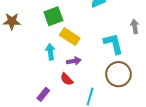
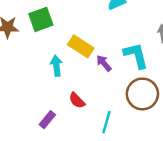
green square: (53, 16) -> (41, 19), moved
purple arrow: (74, 61) -> (104, 63), moved, turned -120

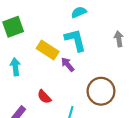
cyan L-shape: (136, 55) -> (75, 40), moved
cyan arrow: (56, 66) -> (15, 67), moved

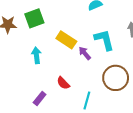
cyan L-shape: (75, 40) -> (104, 40), moved

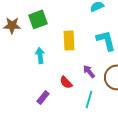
yellow rectangle: (66, 40) -> (69, 40), turned 54
purple arrow: (85, 53) -> (89, 71), moved

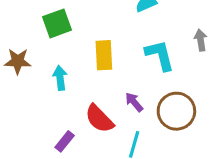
brown star: (12, 25) -> (18, 61), moved
red semicircle: (66, 82) -> (99, 119), size x1.5

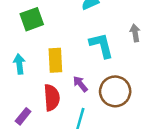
green square: (57, 23) -> (32, 19), moved
yellow rectangle: (104, 55) -> (55, 60), moved
red semicircle: (99, 119) -> (52, 98), turned -140

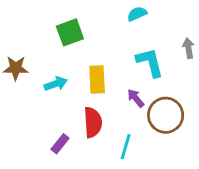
cyan arrow: (19, 64) -> (56, 84), turned 78
purple arrow: (80, 84) -> (136, 98), moved

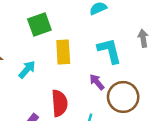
yellow rectangle: (97, 80) -> (63, 52), moved
cyan arrow: (56, 84) -> (27, 70), turned -30

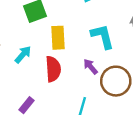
red semicircle: (59, 103) -> (53, 69), moved

